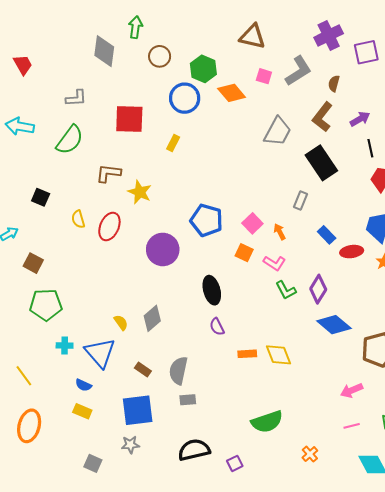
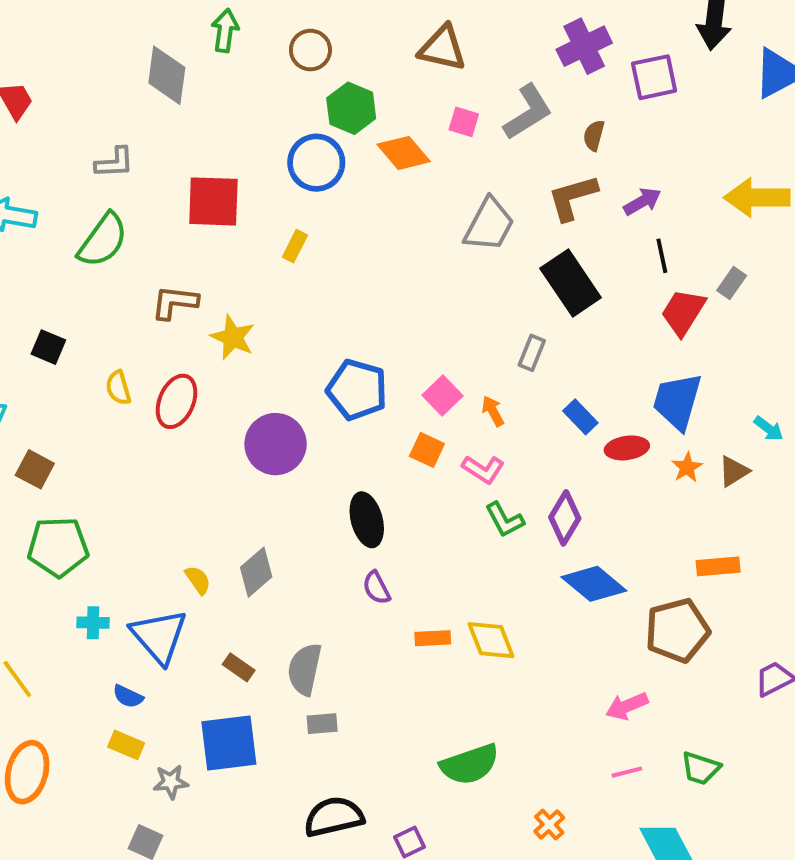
brown circle: (160, 56) -> (310, 50), moved
brown L-shape: (322, 117) -> (573, 198), turned 36
gray star: (130, 445) -> (171, 782), moved

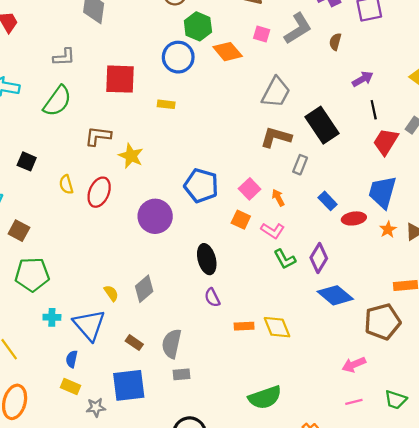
brown L-shape: (573, 198) -> (276, 137), moved, turned 32
yellow rectangle: (295, 246) -> (166, 104), turned 70
blue semicircle: (128, 696) -> (72, 359), turned 77

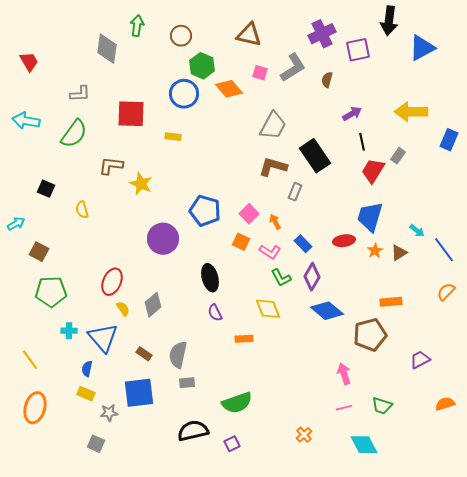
red ellipse: (99, 192) -> (112, 282), moved
blue rectangle: (328, 201) -> (303, 244), moved
yellow diamond: (277, 327) -> (268, 309), moved
pink arrow: (354, 365) -> (344, 374), turned 95
green semicircle: (265, 397) -> (237, 403), moved

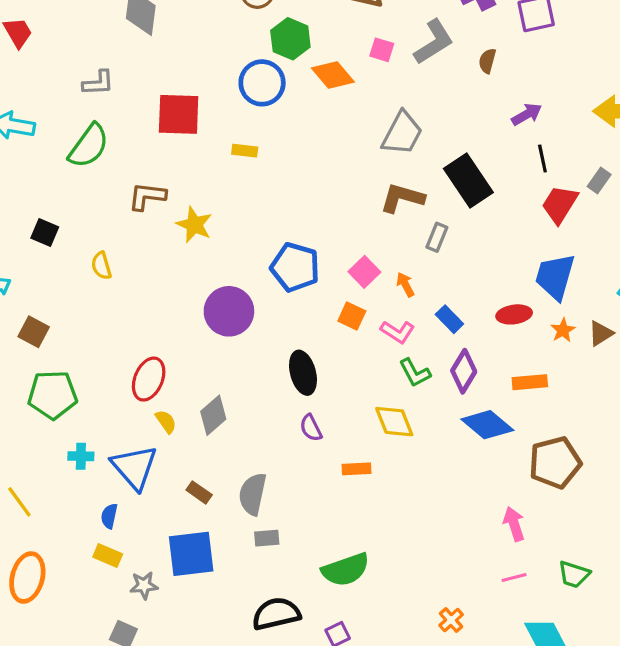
orange rectangle: (391, 302) -> (530, 382), moved

